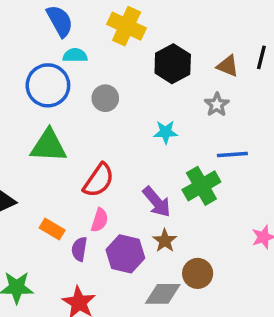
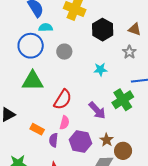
brown star: (165, 241) -> (107, 140), moved

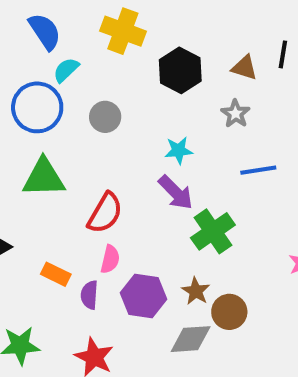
cyan semicircle: (46, 27) -> (66, 70), turned -40
green cross: (123, 100) -> (213, 231), moved
purple arrow: (97, 110) -> (176, 192), moved

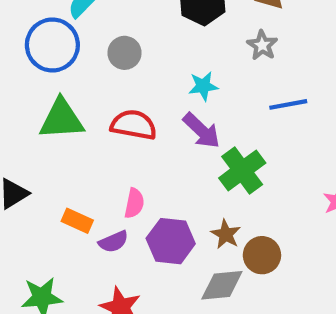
red semicircle: (105, 213) -> (134, 125), moved, turned -108
purple semicircle: (89, 295) -> (113, 242), turned -116

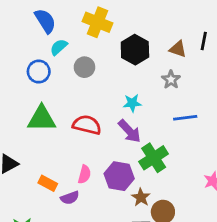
blue circle: (52, 45) -> (39, 72), size x0.7
gray circle: (125, 53) -> (84, 67), moved
purple hexagon: (171, 241) -> (119, 176), moved

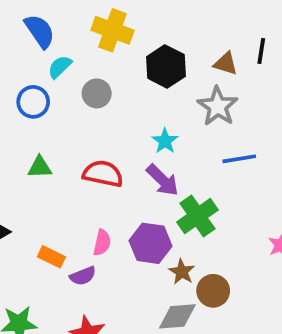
gray star: (171, 80) -> (218, 106), size x1.5
cyan star: (132, 103) -> (165, 141), turned -30
green triangle: (42, 119) -> (40, 167), size x0.6

